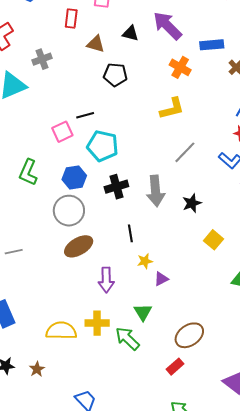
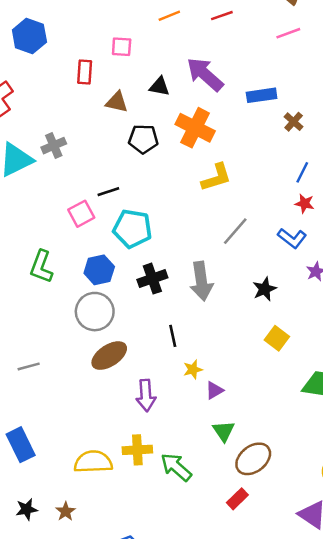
gray cross: (42, 59) -> (54, 146), moved
orange cross: (180, 67) -> (195, 128), moved, size x1.4
black star: (192, 203) -> (265, 289), moved
green triangle: (143, 312) -> (224, 431), moved

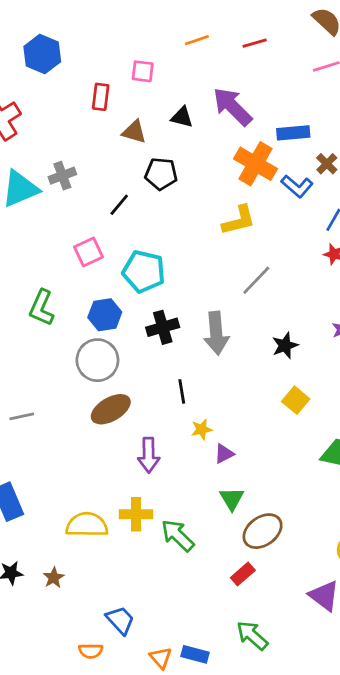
orange cross: (195, 128) -> (255, 164), moved
black line: (108, 192) -> (119, 205), moved, turned -35
blue L-shape: (292, 238) -> (297, 186), moved

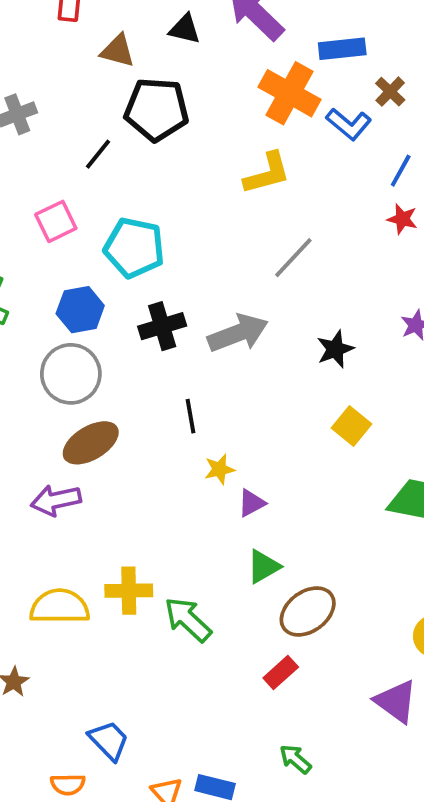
black pentagon: (161, 174) -> (156, 109), size x1.4
gray arrow: (216, 333) -> (238, 333), turned -105
purple arrow: (149, 455) -> (56, 500), moved, turned 80
green triangle: (232, 499) -> (263, 567), turned 32
green arrow: (252, 635) -> (295, 759), size x0.7

